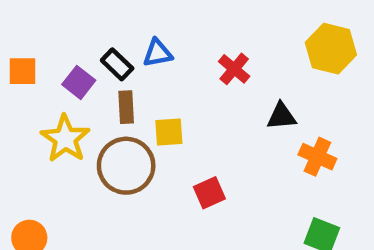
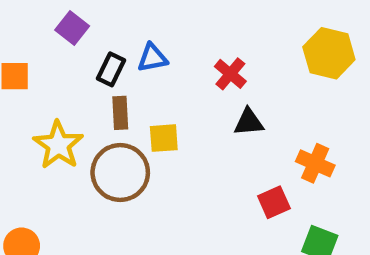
black rectangle: (117, 64) -> (111, 69), turned 72
purple square: (79, 82) -> (72, 28), moved
black triangle: (281, 116) -> (249, 122), moved
red square: (209, 193) -> (274, 202), moved

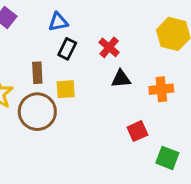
blue triangle: (152, 58) -> (58, 22), moved
black rectangle: (111, 69) -> (67, 49), moved
orange cross: (315, 163) -> (161, 89), moved, turned -30

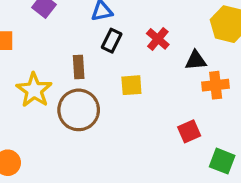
black triangle: (121, 79) -> (196, 60), moved
yellow square: (66, 89) -> (131, 85), moved

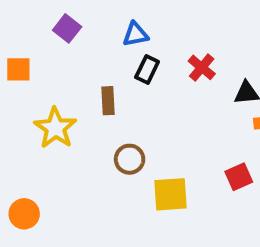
yellow square: (131, 85) -> (170, 194), moved, size x1.4
brown circle: (79, 110) -> (130, 159), moved, size x0.6

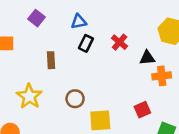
brown rectangle: (108, 101) -> (51, 60), moved
yellow star: (55, 128) -> (29, 96), moved

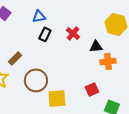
brown rectangle: (51, 60) -> (15, 58), moved, turned 48
brown circle: (75, 99) -> (36, 80), size x1.5

